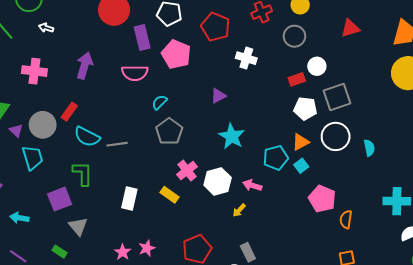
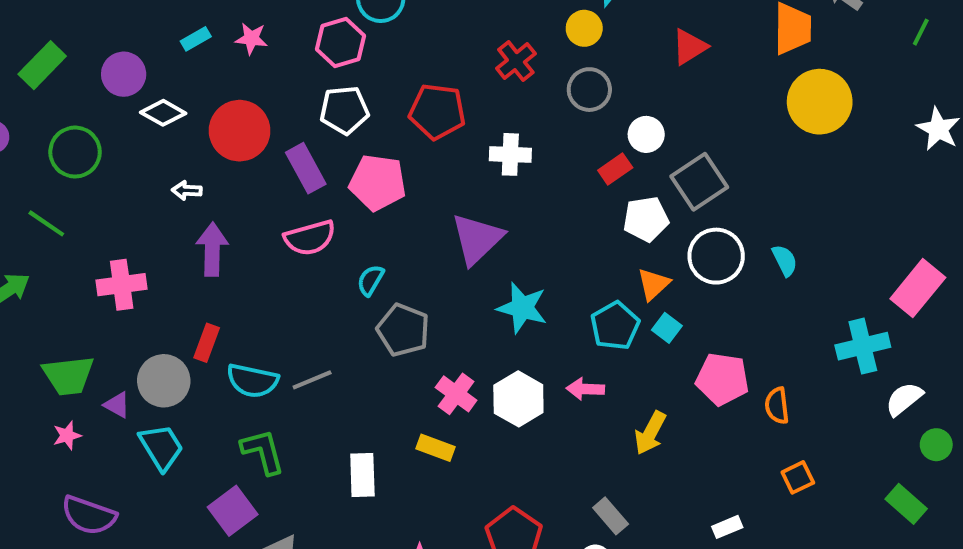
white arrow: (46, 28) -> (187, 190), moved
purple triangle: (218, 96) -> (477, 239), size x1.8
yellow arrow: (239, 210) -> (650, 433), moved, size x1.5

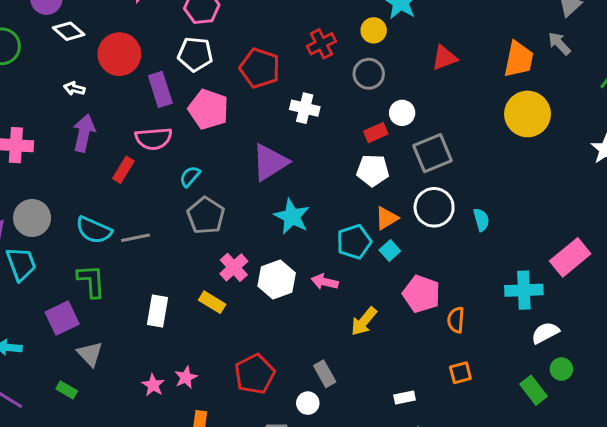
white pentagon: (646, 219) -> (373, 170), moved
red rectangle: (207, 343) -> (123, 170), moved
green rectangle: (906, 504) -> (533, 390), moved

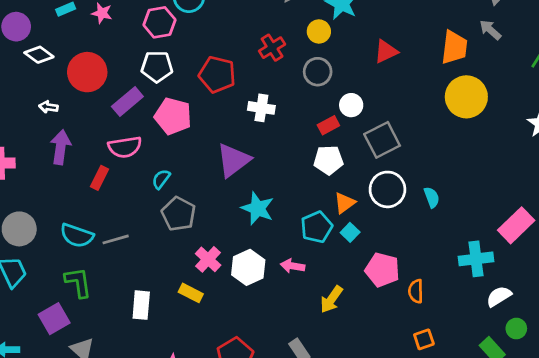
purple rectangle: (160, 89) -> (127, 101), turned 72

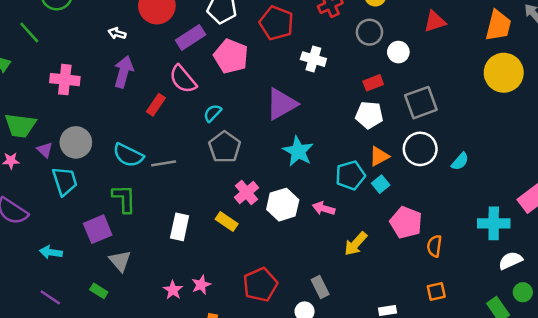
white circle: (351, 105) -> (398, 52), moved
pink semicircle: (125, 147) -> (183, 79), turned 52
cyan semicircle: (432, 197) -> (460, 161), turned 54

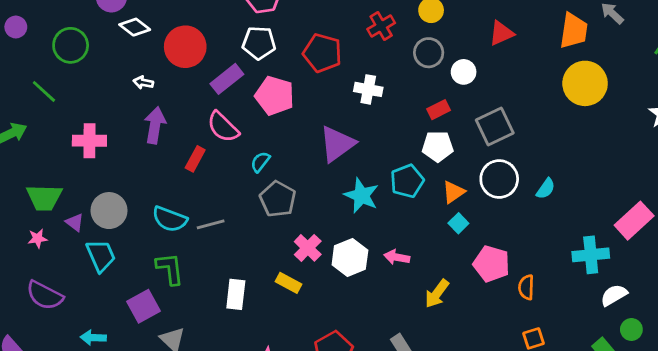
cyan pentagon: (350, 175) -> (407, 181), moved

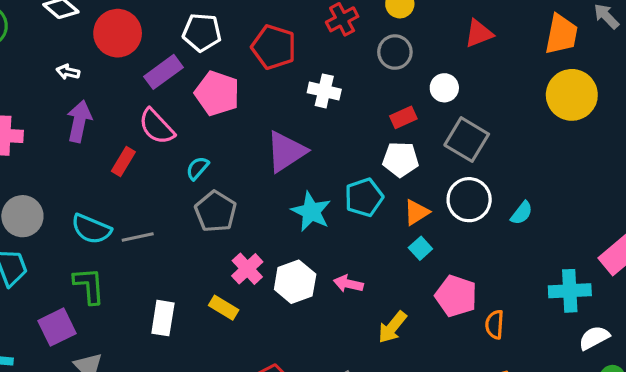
white circle: (464, 72) -> (444, 88), moved
gray square: (495, 127) -> (467, 140), turned -36

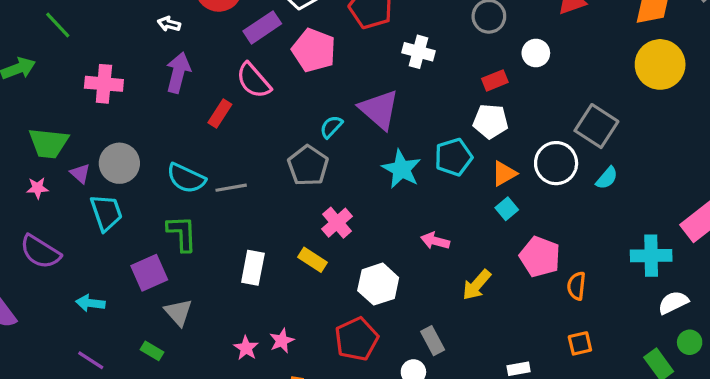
gray square: (467, 140) -> (596, 126), moved
purple triangle: (286, 152) -> (379, 110), turned -48
cyan semicircle: (197, 168) -> (331, 127), moved
white hexagon: (295, 282) -> (378, 284), moved

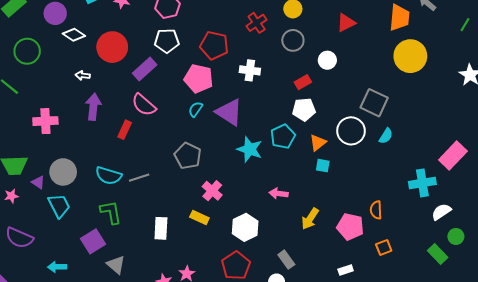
pink pentagon: (314, 50) -> (199, 79), moved
cyan semicircle: (331, 127) -> (196, 109), moved
cyan square: (507, 209) -> (323, 166), turned -32
pink pentagon: (540, 257) -> (350, 227), moved

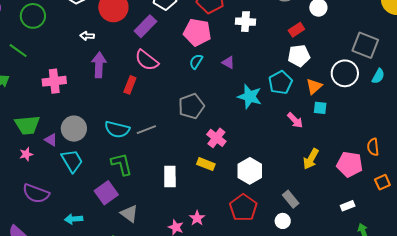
purple triangle: (229, 112) -> (228, 62), size x0.5
gray pentagon: (188, 156) -> (191, 106), turned 30
pink arrow: (279, 194) -> (295, 120), moved, turned -138

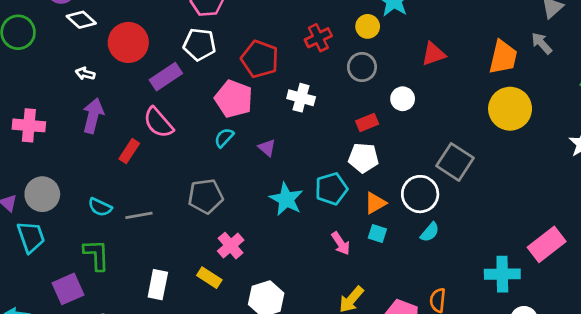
cyan semicircle: (378, 76) -> (430, 232), moved
cyan semicircle: (117, 129) -> (100, 207), size x0.7

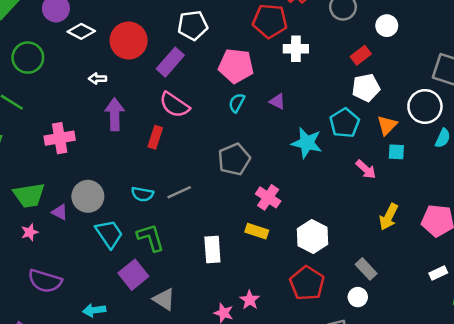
red pentagon: (260, 59) -> (270, 21), moved
cyan trapezoid: (31, 237) -> (109, 234), moved

